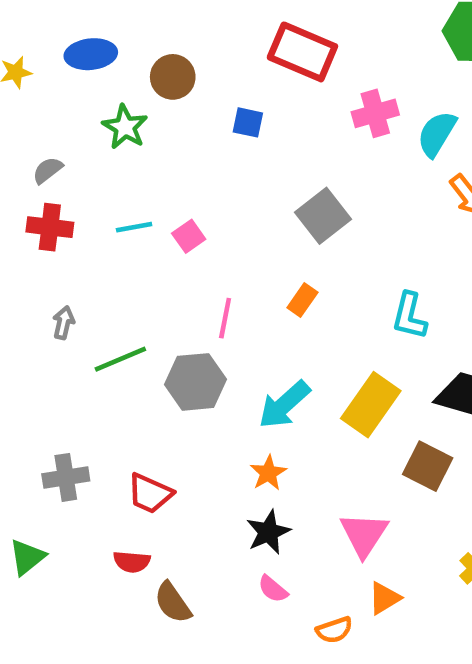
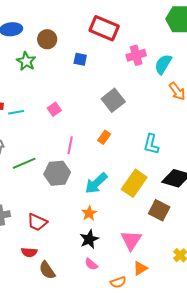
cyan line: (134, 227) -> (16, 112), moved

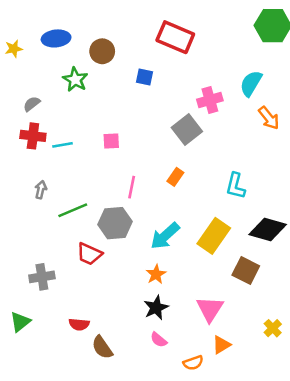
pink cross: (136, 55) -> (210, 100), moved
pink square: (54, 109) -> (111, 141), turned 32
red trapezoid: (37, 222) -> (89, 254), moved

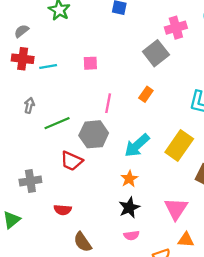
red semicircle: (79, 324) -> (63, 210), moved
pink semicircle: (159, 340) -> (131, 235), turned -48
orange triangle: (221, 345) -> (186, 240), turned 35

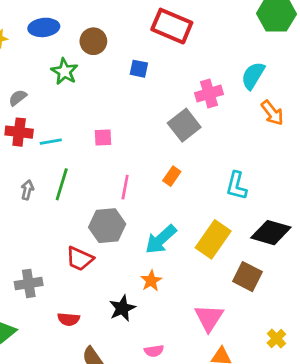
green line: (57, 123) -> (62, 184), moved, turned -50
black star: (129, 208) -> (122, 308), moved

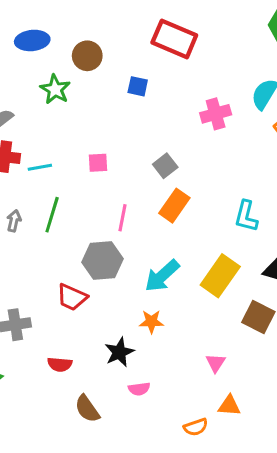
gray square: (184, 125) -> (165, 166), moved, size x0.7
orange rectangle: (172, 176) -> (174, 206), size x1.5
orange star: (151, 281) -> (151, 322), turned 30
pink triangle: (209, 318) -> (216, 363), size x0.6
pink semicircle: (154, 351) -> (139, 389), moved

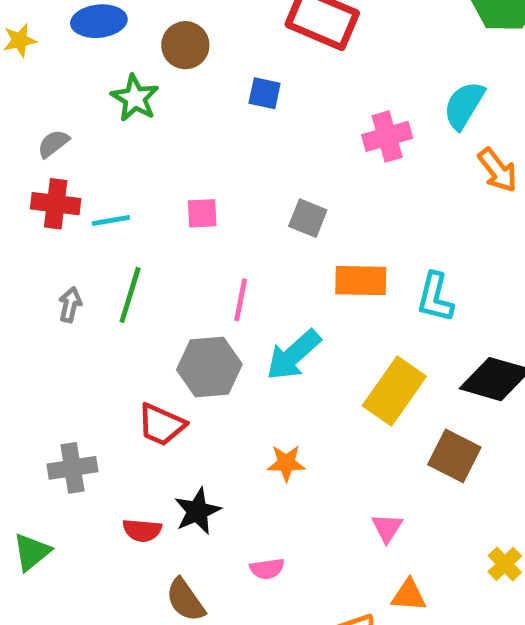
gray square: (165, 166) -> (308, 218), turned -30
orange rectangle: (174, 206) -> (361, 281), moved, turned 56
cyan arrow: (162, 276) -> (293, 355), moved
black star: (119, 352) -> (197, 511), moved

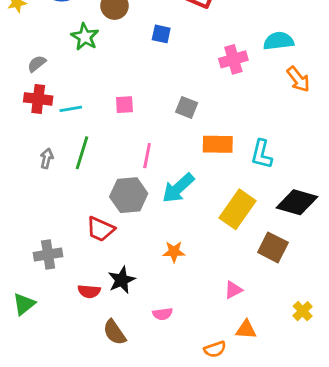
cyan semicircle: (464, 105) -> (279, 41), turned 52
pink triangle: (387, 528) -> (233, 290), turned 30

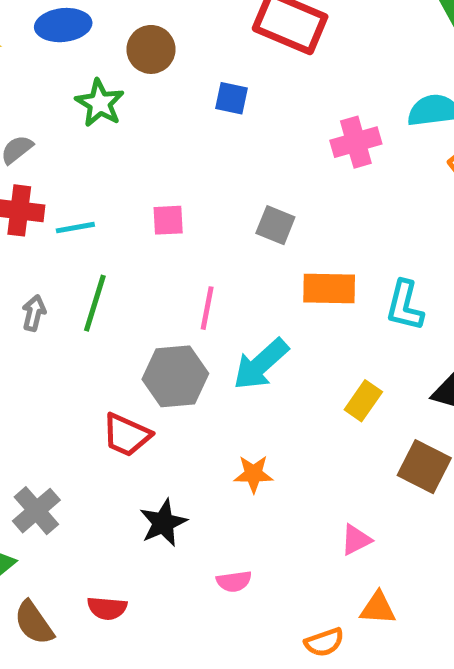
yellow rectangle: (238, 209) -> (363, 401), size x0.6
gray cross: (48, 255) -> (36, 511), moved, turned -32
red semicircle: (89, 291) -> (107, 608), moved
brown semicircle: (115, 332) -> (34, 623), moved

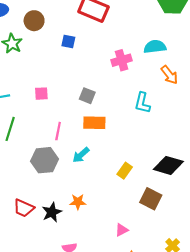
orange rectangle: (329, 289) -> (94, 123), moved
cyan L-shape: (405, 306) -> (142, 103), moved
cyan arrow: (261, 364) -> (81, 155), size x0.7
red trapezoid: (127, 435) -> (24, 208), moved
black star: (163, 523) -> (52, 212), moved

